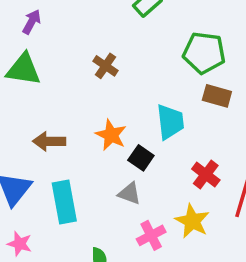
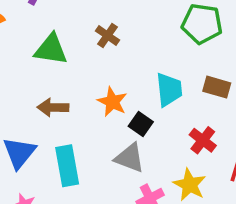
green triangle: (24, 69) -> (51, 49), moved
brown rectangle: (217, 96) -> (217, 87), moved
gray triangle: (129, 193) -> (130, 158), size x1.4

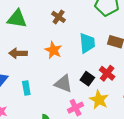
brown cross: (107, 35) -> (59, 17), moved
black square: (141, 124) -> (87, 79), moved
cyan rectangle: (67, 166) -> (26, 88), size x0.6

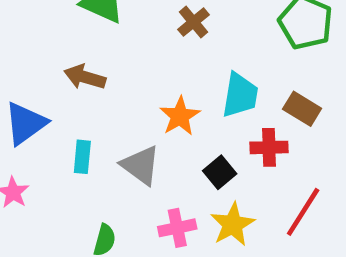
orange star: (53, 50) -> (180, 116), moved
red cross: (107, 73) -> (269, 147), moved, turned 35
gray triangle: (63, 84) -> (141, 165), moved

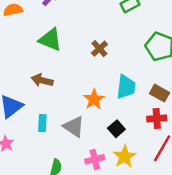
red cross: (269, 147) -> (157, 118), moved

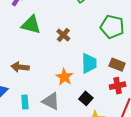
green triangle: (50, 40) -> (31, 25), moved

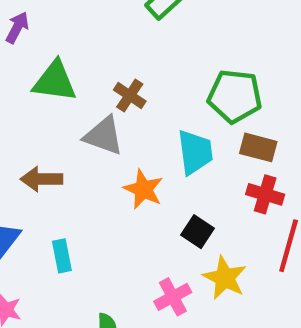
green pentagon: (112, 27) -> (235, 96), moved
red cross: (118, 86) -> (265, 194), turned 35
gray triangle: (51, 101) -> (104, 136), moved

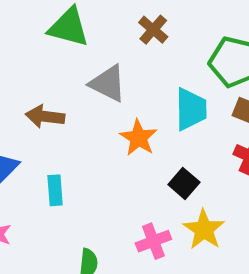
brown cross: (130, 95) -> (153, 30), moved

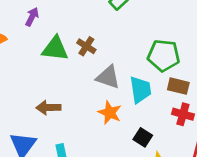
brown cross: (153, 30) -> (86, 46), moved
gray triangle: (108, 83) -> (108, 77), moved

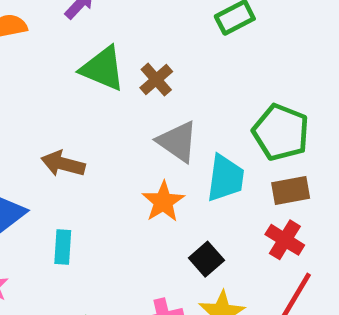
brown rectangle: (178, 86) -> (291, 191), turned -40

